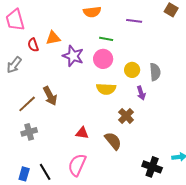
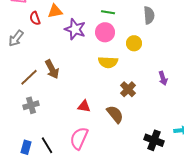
gray semicircle: (155, 72) -> (149, 15), moved
purple arrow: (141, 93) -> (163, 78), moved

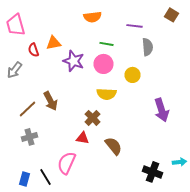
purple arrow: (163, 78) -> (162, 110), size x1.6
brown cross: (128, 89) -> (92, 118), moved
pink semicircle: (79, 138) -> (66, 163), moved

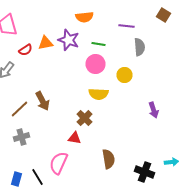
red semicircle: (34, 50) -> (26, 50), turned -104
purple star: (74, 61) -> (68, 40), moved
purple arrow: (162, 110) -> (154, 110), size x0.7
brown semicircle: (114, 146) -> (108, 159), moved, turned 30

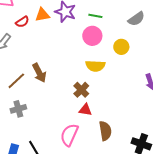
gray semicircle: (140, 47) -> (136, 19), turned 60
red triangle: (74, 138) -> (85, 110), moved
pink semicircle: (58, 163) -> (69, 135), moved

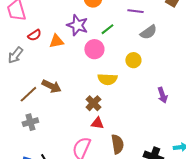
orange triangle: (42, 15) -> (56, 41), moved
green line: (95, 16) -> (107, 29), turned -48
pink circle: (92, 36) -> (94, 49), moved
brown arrow: (39, 73) -> (51, 86), turned -36

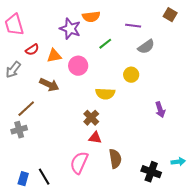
purple star: (77, 25) -> (70, 29), moved
pink circle: (94, 49) -> (78, 66), moved
brown arrow: (51, 86) -> (49, 85), moved
gray cross: (30, 122) -> (19, 130), moved

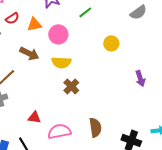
gray semicircle: (146, 47) -> (138, 12), moved
yellow semicircle: (105, 94) -> (61, 62), moved
red triangle: (95, 138) -> (34, 117), moved
pink semicircle: (79, 163) -> (59, 131), turned 55

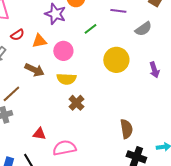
yellow circle: (111, 43) -> (116, 60), size x1.6
purple arrow: (140, 78) -> (154, 70), moved
brown semicircle: (95, 127) -> (126, 129), moved

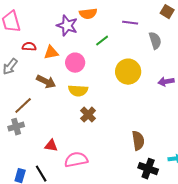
gray semicircle: (143, 29) -> (155, 41), turned -72
red semicircle: (17, 35) -> (29, 47), turned -144
purple arrow: (154, 70) -> (166, 82), turned 98

